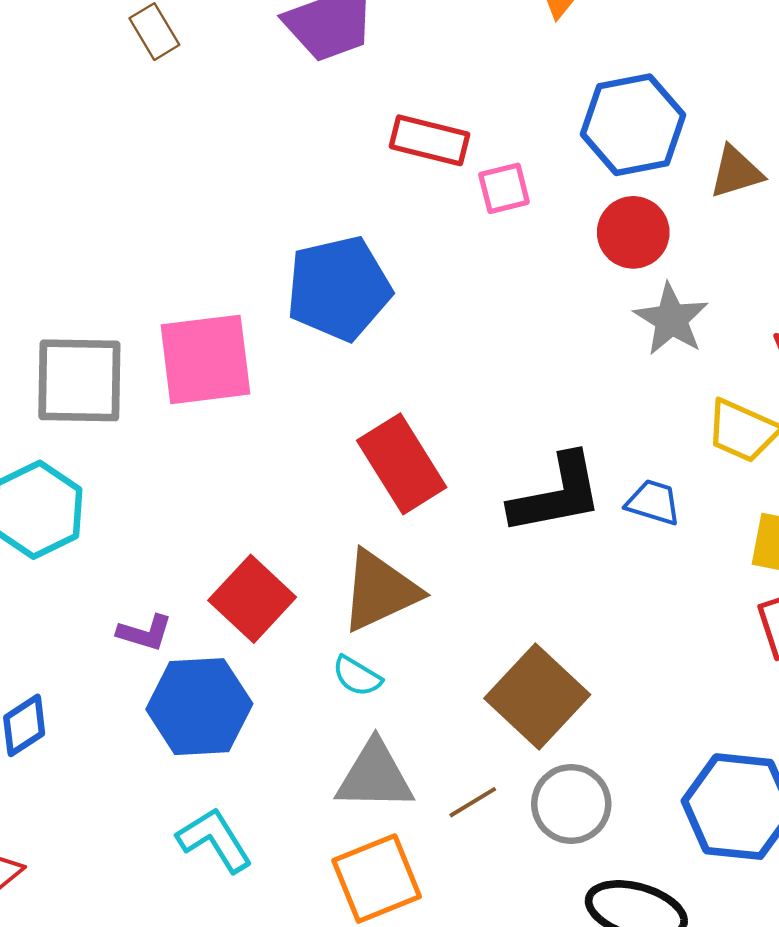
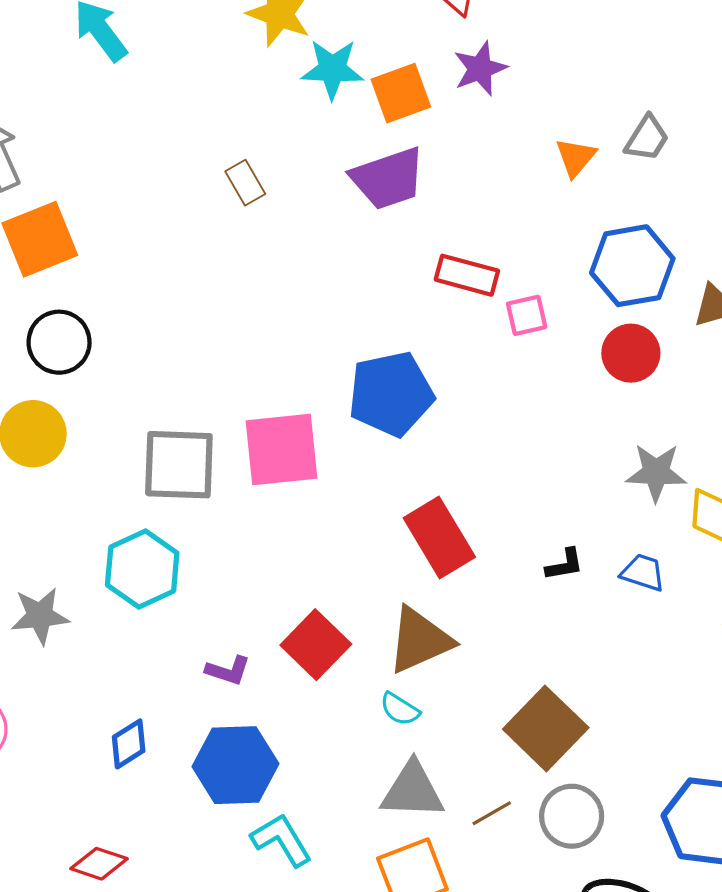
gray star: (671, 319) -> (656, 472), moved, turned -30
black L-shape: (557, 494) -> (565, 565), size x0.5
blue hexagon: (199, 707) -> (235, 765), moved

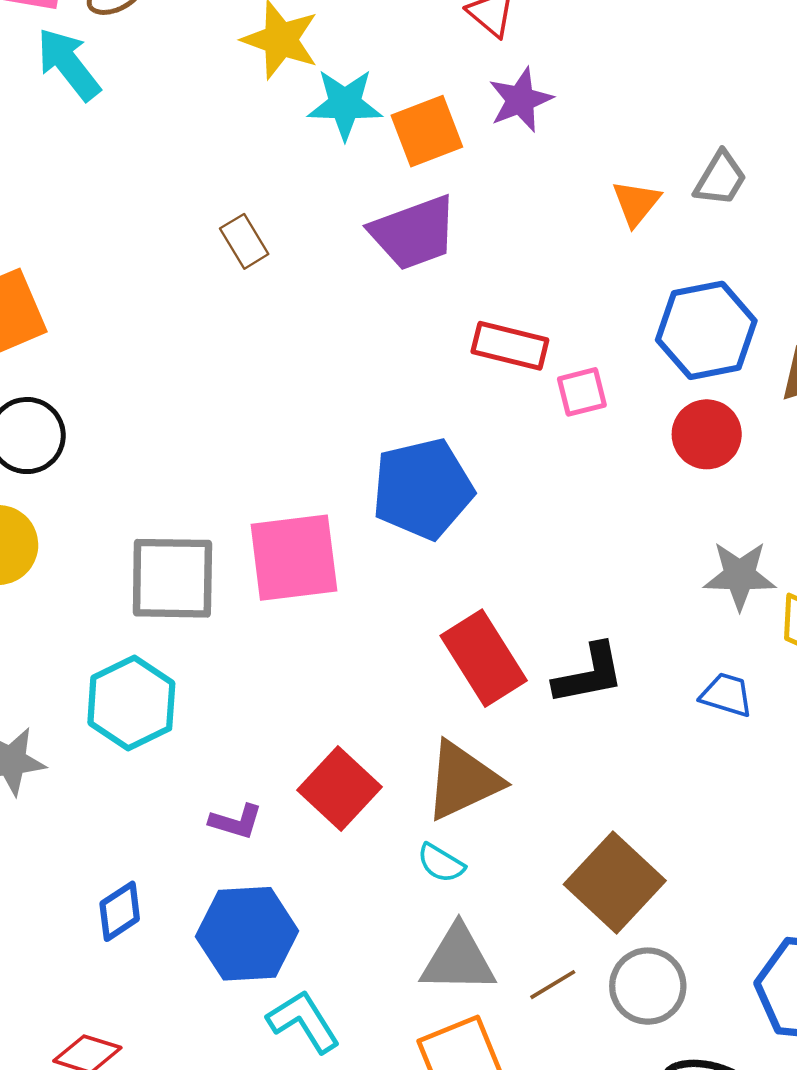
black L-shape: (565, 565) -> (589, 674), moved, size x1.6

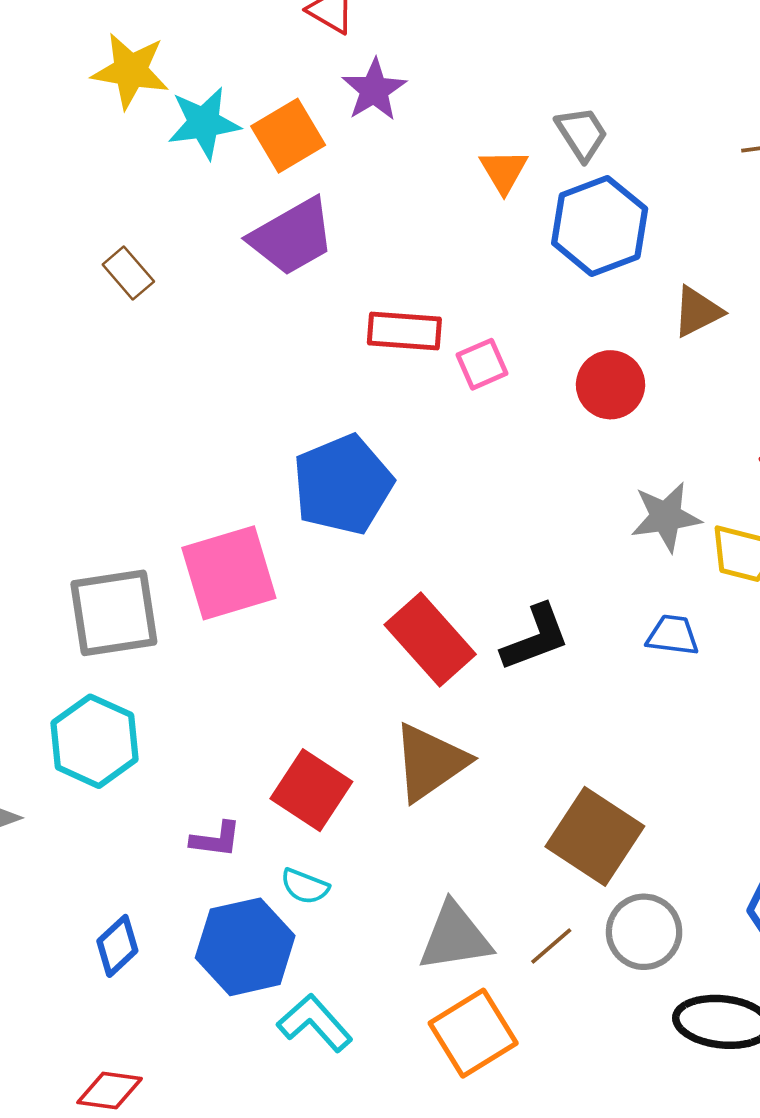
gray trapezoid: (720, 179) -> (582, 134), turned -54
blue hexagon: (706, 330) -> (600, 226), moved
cyan semicircle: (441, 863) -> (305, 886), moved

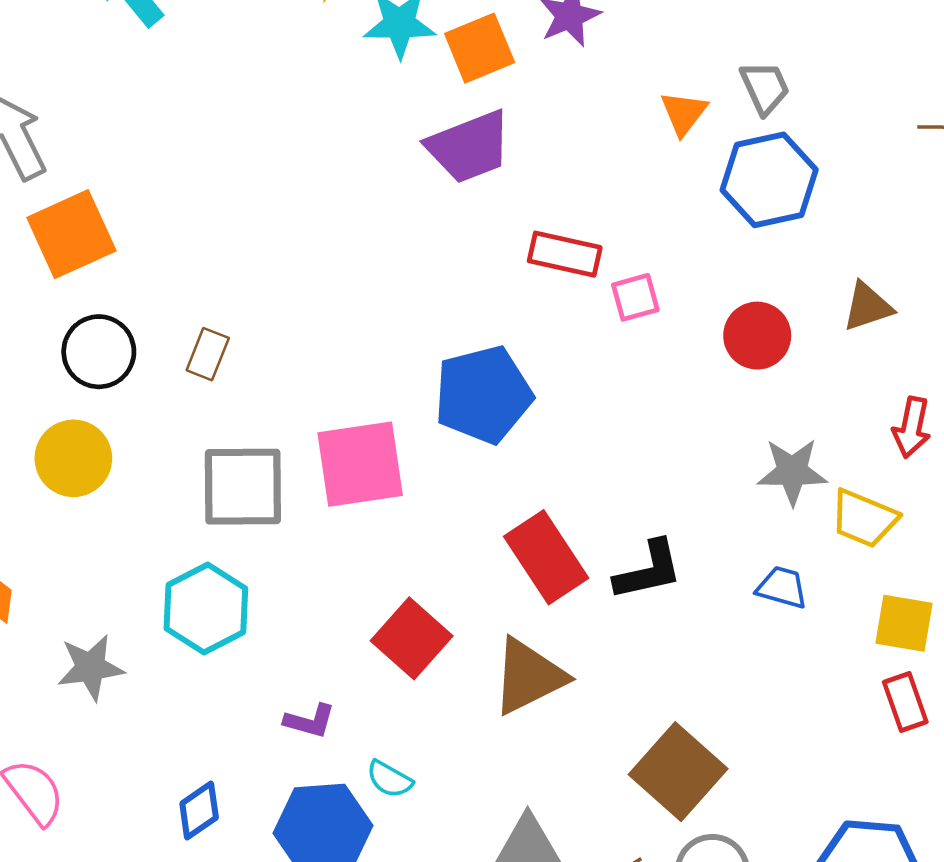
brown rectangle: (128, 273) -> (208, 354), moved, turned 54
brown triangle: (697, 312) -> (868, 307), moved
red square: (311, 790) -> (412, 638), moved

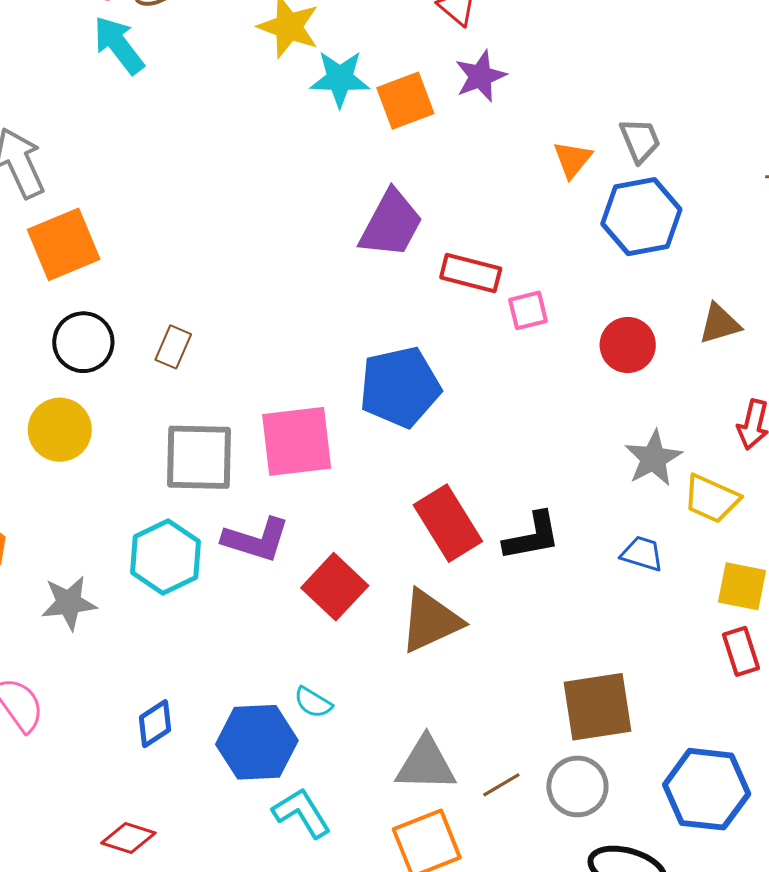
purple trapezoid: (469, 147) -> (391, 224), moved, turned -42
gray star: (792, 472) -> (653, 458), turned -30
purple L-shape: (310, 721) -> (256, 540), moved, size x1.6
brown square: (678, 772) -> (597, 707), moved, turned 38

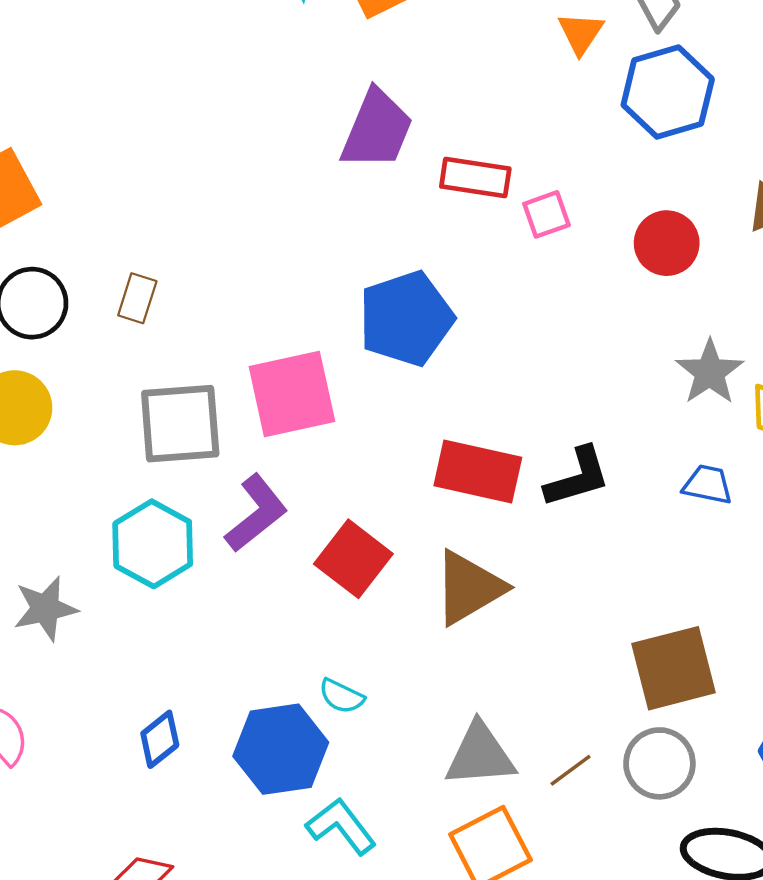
red rectangle: (448, 523) -> (478, 471), turned -40
purple L-shape: (256, 540) -> (256, 513), turned -50

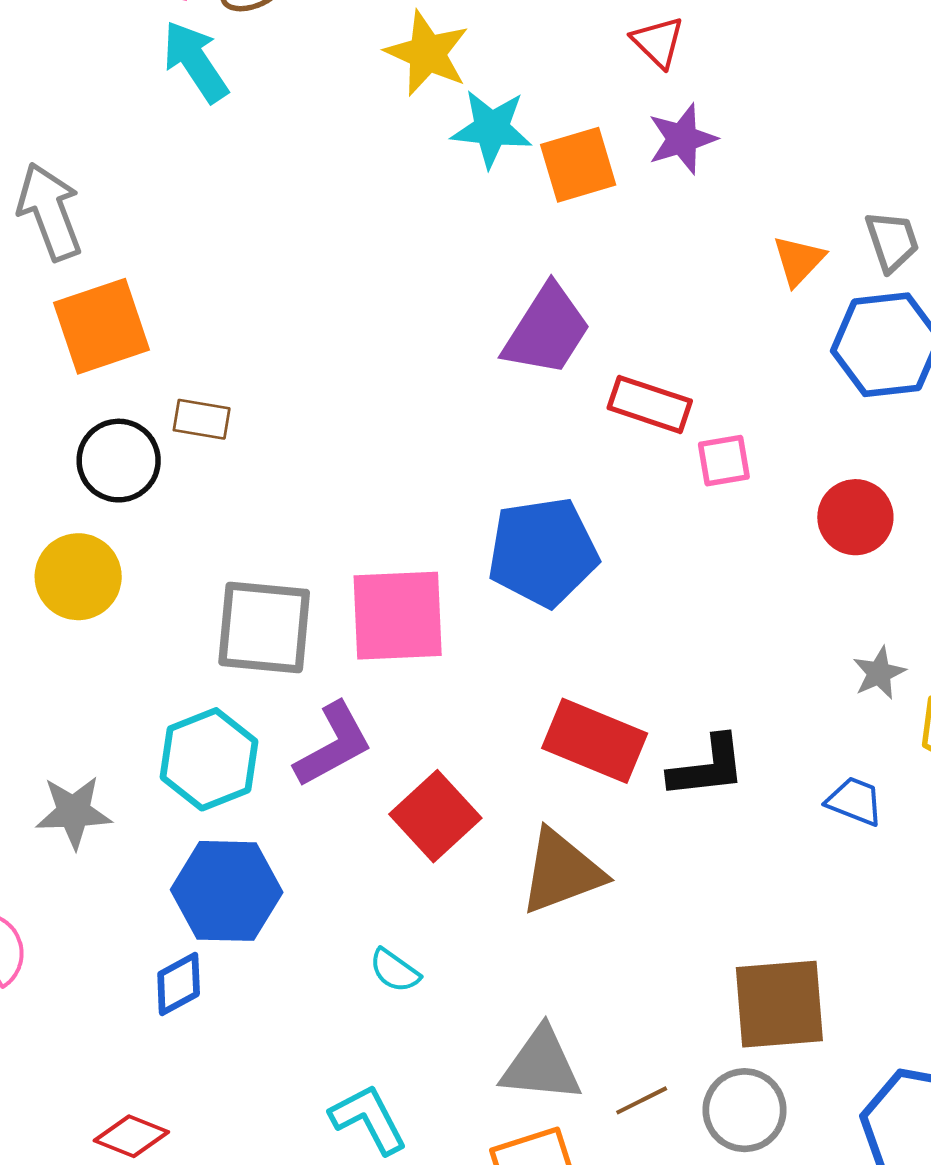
brown rectangle: (137, 298) -> (202, 419), moved, turned 72
gray star: (710, 372) -> (879, 673), size x0.7
blue hexagon: (281, 749) -> (227, 891), moved

